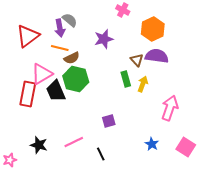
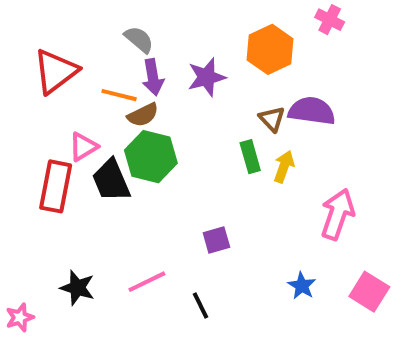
pink cross: (123, 10) -> (330, 20), moved
purple arrow: (60, 28) -> (153, 77), moved
orange hexagon: (153, 29) -> (270, 49), moved
pink triangle: (42, 74) -> (83, 147), size x0.7

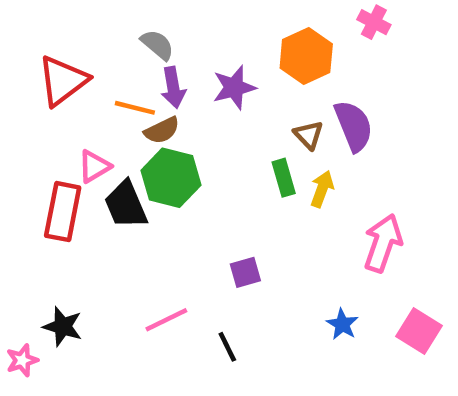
purple semicircle: (312, 111) -> (354, 126), turned 60
black star: (77, 288) -> (63, 327), moved

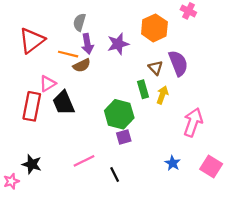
gray semicircle: (157, 45) -> (79, 22), turned -114
green hexagon: (171, 178) -> (119, 114), moved

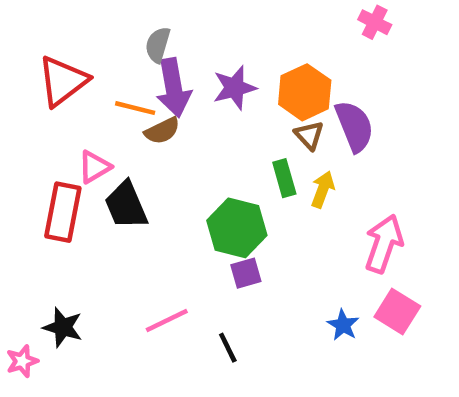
orange hexagon: (154, 28) -> (305, 92), moved
purple arrow: (87, 44) -> (174, 88), size x1.4
pink square: (211, 166) -> (397, 312), moved

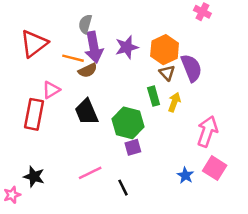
black trapezoid: (126, 205) -> (86, 112), moved

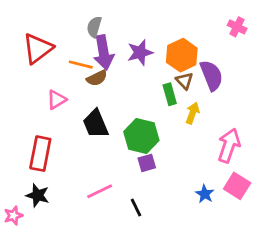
pink cross: (202, 12) -> (237, 27), moved
green rectangle: (154, 96) -> (170, 94), moved
red rectangle: (34, 114) -> (40, 154), moved

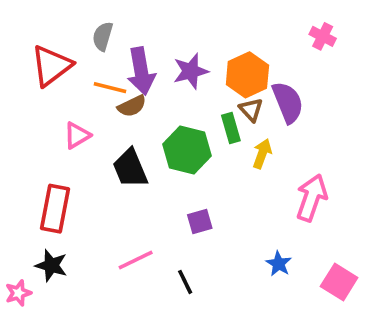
gray semicircle: (94, 27) -> (103, 36), moved
green hexagon: (141, 136) -> (187, 150), moved
pink square: (237, 186) -> (339, 282), moved

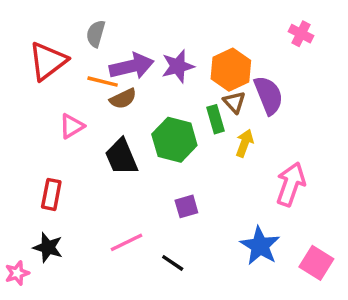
purple arrow: (141, 71) -> (132, 66), turned -93
red rectangle: (55, 209) -> (51, 194), size x0.7
blue star: (279, 264) -> (260, 246), size x1.6
black line: (185, 282) -> (173, 263), turned -30

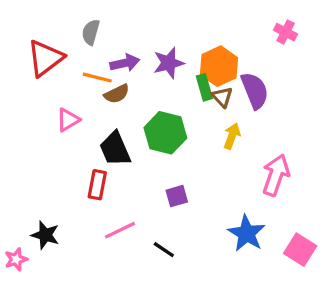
purple arrow: (132, 66) -> (125, 63), size x0.7
green rectangle: (215, 119) -> (204, 87), moved
red rectangle: (51, 194) -> (97, 185), moved

